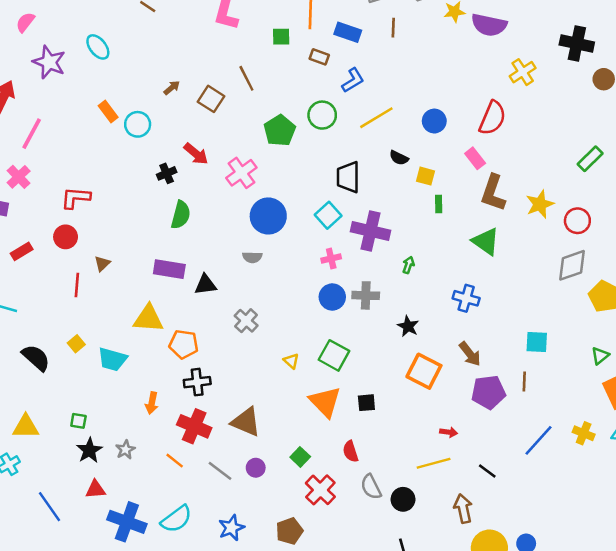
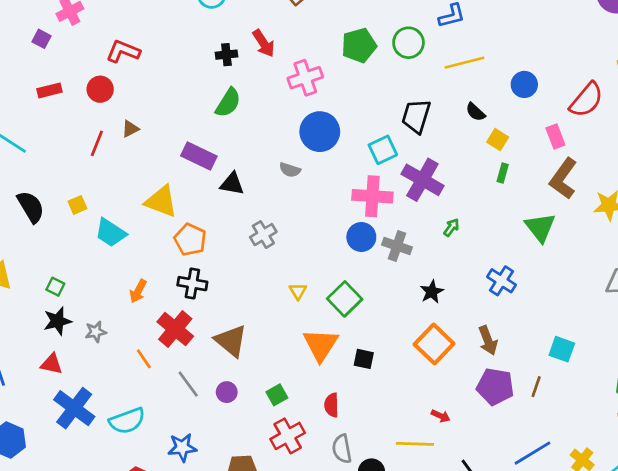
pink cross: (331, 258) -> (372, 196), size x1.8

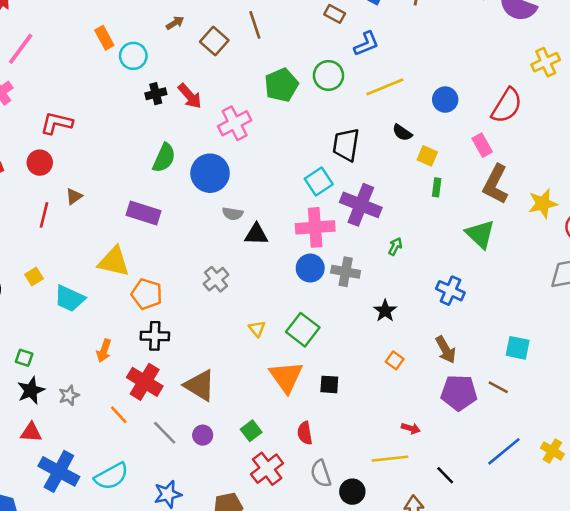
black cross: (226, 55) -> (156, 94), moved
blue circle: (320, 132) -> (210, 173), moved
black triangle: (232, 184) -> (256, 234), moved
orange square: (434, 344) -> (395, 360), size x0.5
brown line: (536, 387) -> (498, 387), turned -72

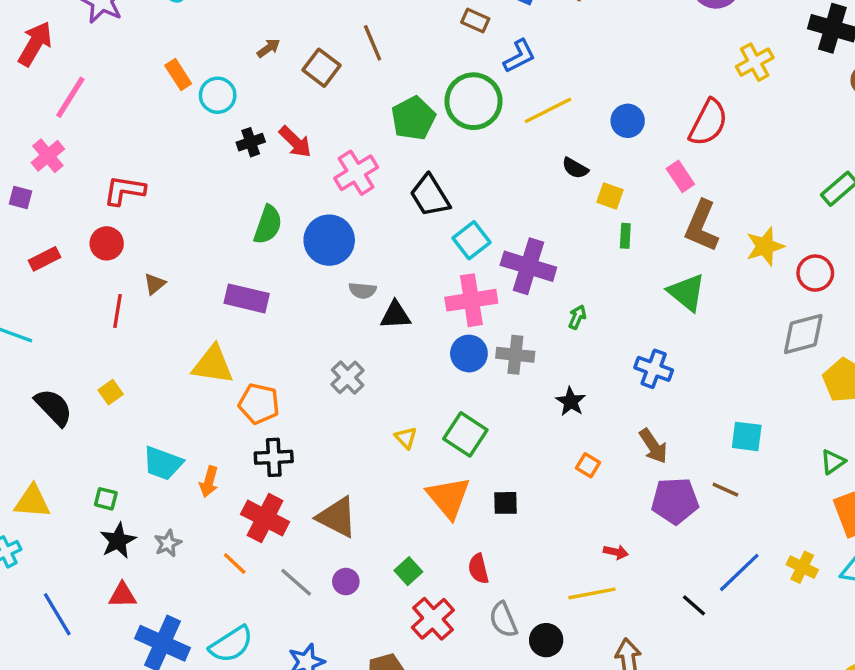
green circle: (328, 75) -> (473, 101), size x1.4
black trapezoid: (346, 145) -> (430, 196), moved, turned -36
cyan trapezoid: (69, 299) -> (163, 463), moved
black line: (445, 475) -> (694, 605), moved

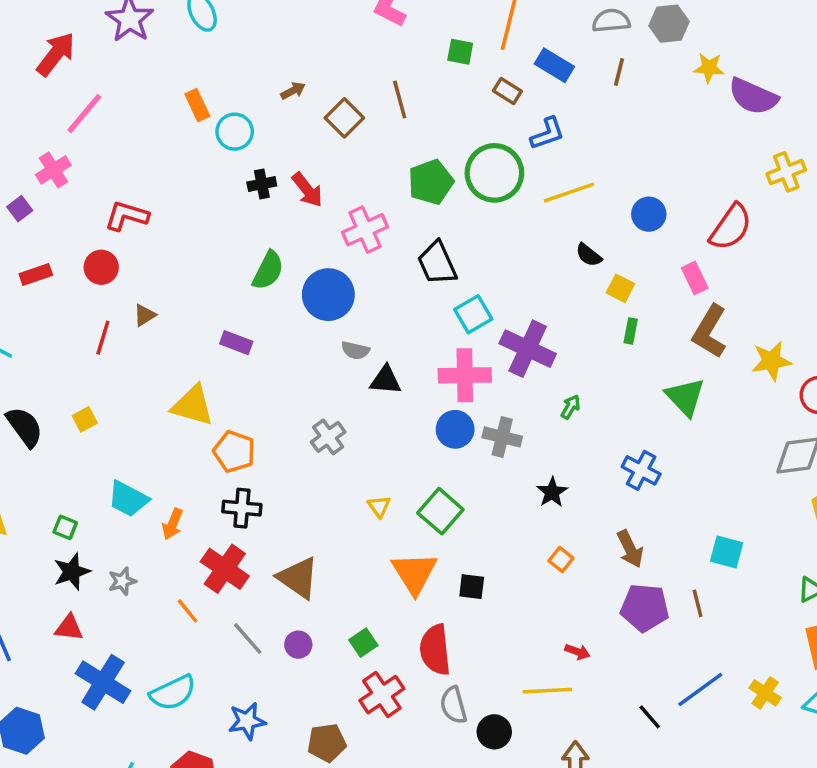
purple square: (21, 197) -> (20, 209), turned 30
purple rectangle: (247, 298) -> (236, 343), size x0.7
brown line: (725, 490) -> (698, 603), turned 44
red semicircle: (478, 569) -> (435, 650), size x1.6

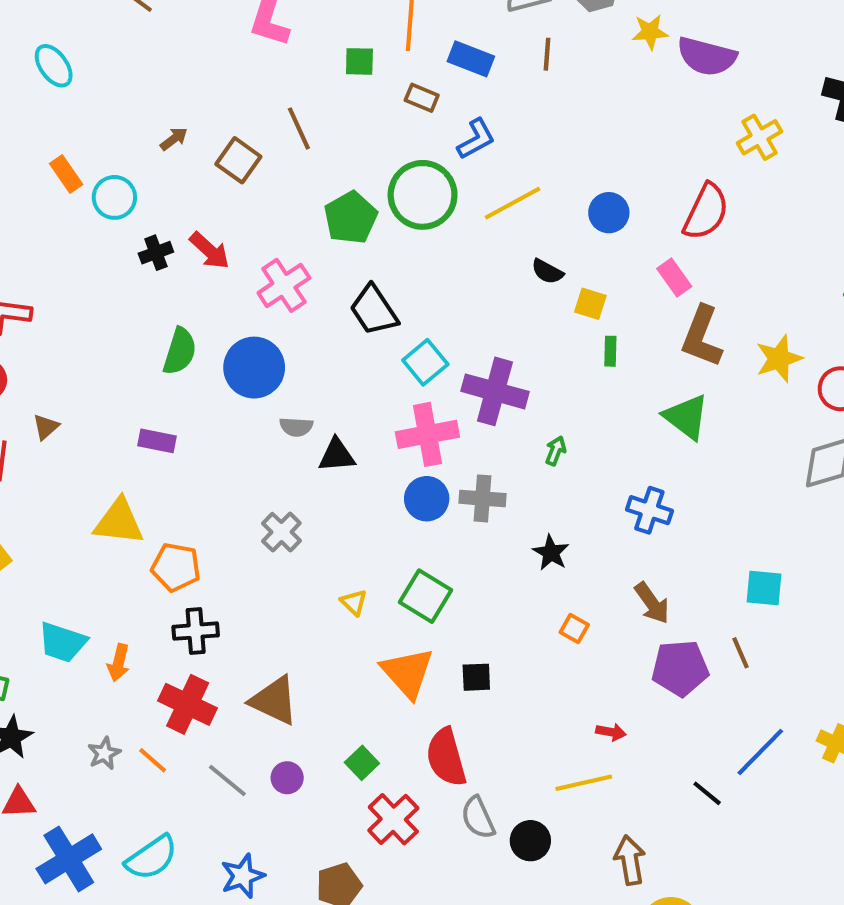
gray star: (122, 581) -> (104, 753), moved
blue cross: (103, 682) -> (69, 859), turned 36

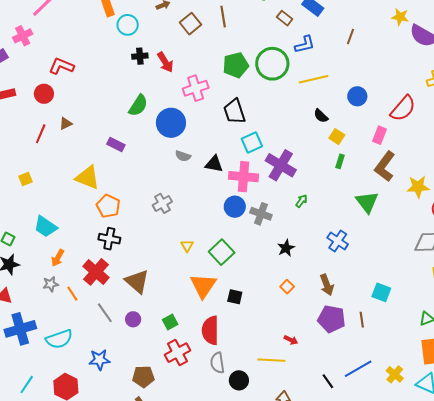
brown line: (547, 54) -> (350, 36), moved
pink rectangle: (674, 278) -> (380, 135), turned 42
black triangle: (337, 455) -> (214, 164), moved
orange arrow: (119, 663) -> (58, 258), moved

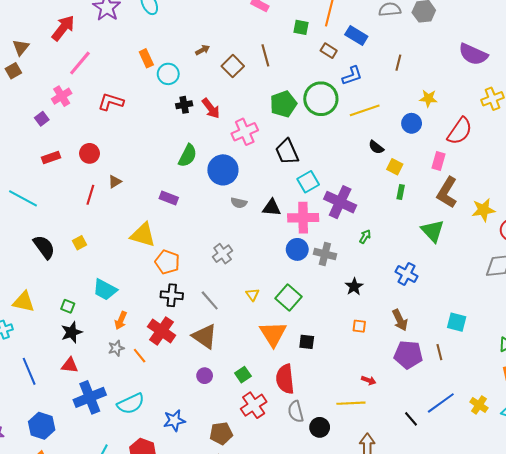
yellow star: (400, 17) -> (428, 98), moved
red L-shape: (61, 66) -> (111, 102), moved
orange square: (287, 287) -> (359, 326), turned -32
gray line: (105, 313) -> (210, 300), moved

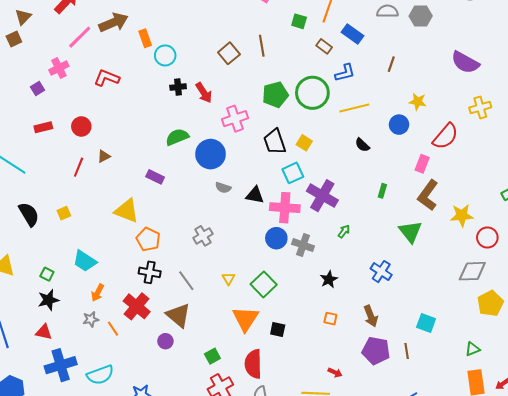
brown arrow: (203, 50) -> (114, 23), moved, size x2.0
green semicircle: (188, 156) -> (177, 137), turned -145
yellow square: (395, 167) -> (304, 143), moved
purple circle: (205, 376) -> (165, 341), moved

